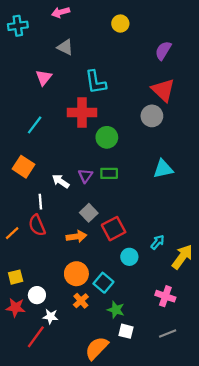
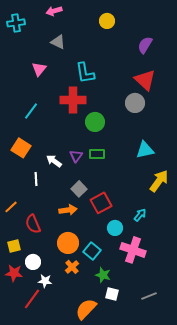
red semicircle: (37, 225) -> (33, 224), moved
yellow arrow: (182, 257) -> (159, 181), moved
pink cross: (165, 296) -> (133, 250), moved, size x1.4

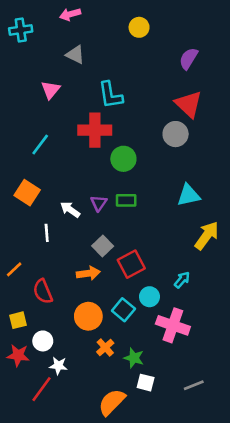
cyan square: (92, 251) -> (123, 310), moved
orange cross: (72, 267) -> (105, 347), moved

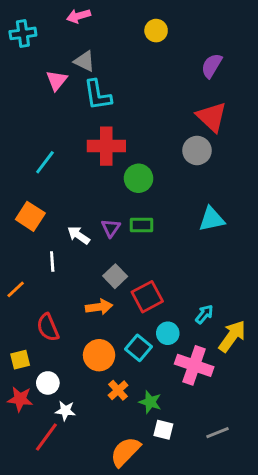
pink triangle: (51, 90) -> (57, 80), moved
cyan L-shape: (110, 95) -> (98, 95), moved
yellow arrow: (207, 236) -> (232, 336), moved
orange line: (14, 269) -> (16, 289), moved

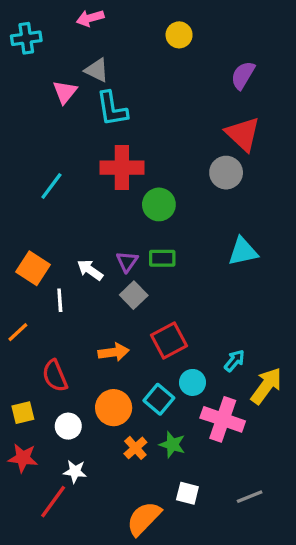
orange square: (30, 216) -> (33, 268), moved
gray square: (115, 276) -> (134, 295), moved
white circle: (48, 383) -> (68, 426), moved
green star: (150, 402) -> (172, 445), moved

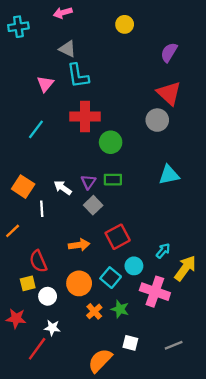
pink triangle: (65, 92) -> (45, 84), moved
yellow square: (23, 413) -> (28, 283), moved

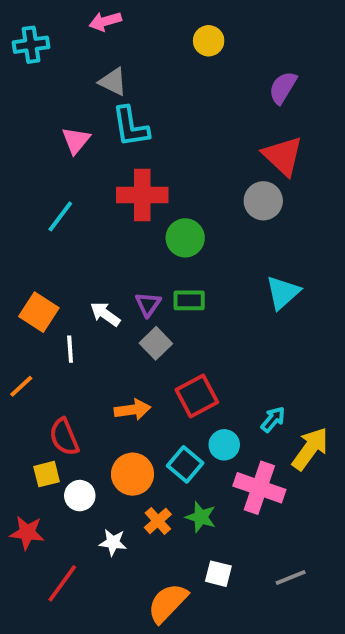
cyan triangle: (169, 175) -> (283, 293), turned -30
white star: (52, 328) -> (113, 542), moved

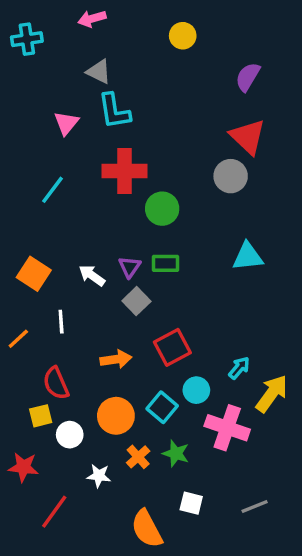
cyan triangle: (283, 293) -> (248, 257), turned 36
white line: (70, 349) -> (61, 322), moved
orange semicircle: (168, 603) -> (147, 529), turned -72

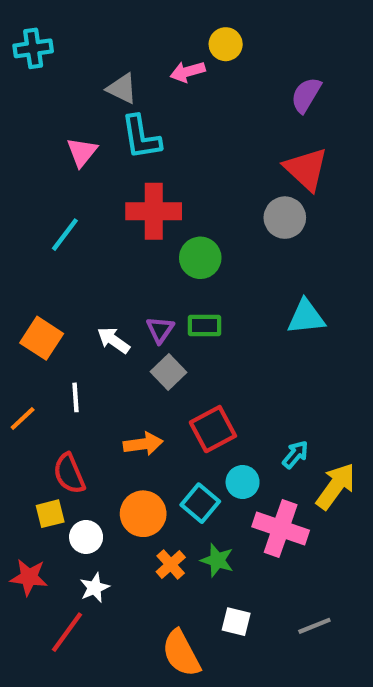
pink arrow: (92, 19) -> (188, 72), moved
white star: (99, 476) -> (94, 588), moved, turned -30

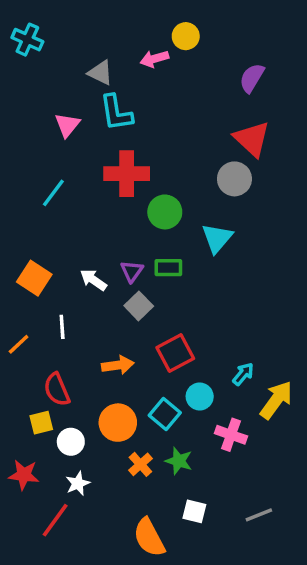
cyan cross: (33, 48) -> (27, 40), turned 32
cyan triangle: (306, 317) -> (217, 238), moved, turned -44
pink cross: (281, 529) -> (231, 435), size x0.7

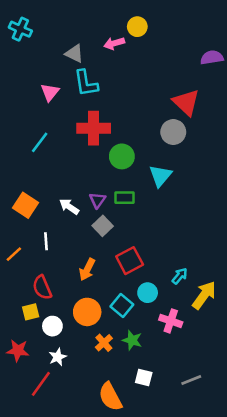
purple semicircle: (252, 78) -> (212, 57), moved, turned 50
orange arrow: (118, 365) -> (87, 270), turned 125

